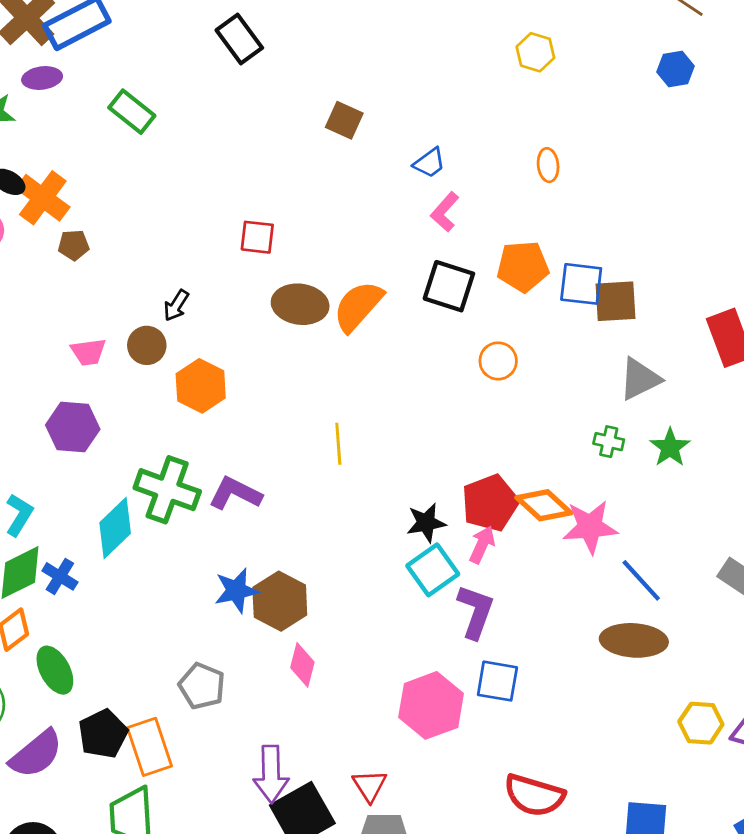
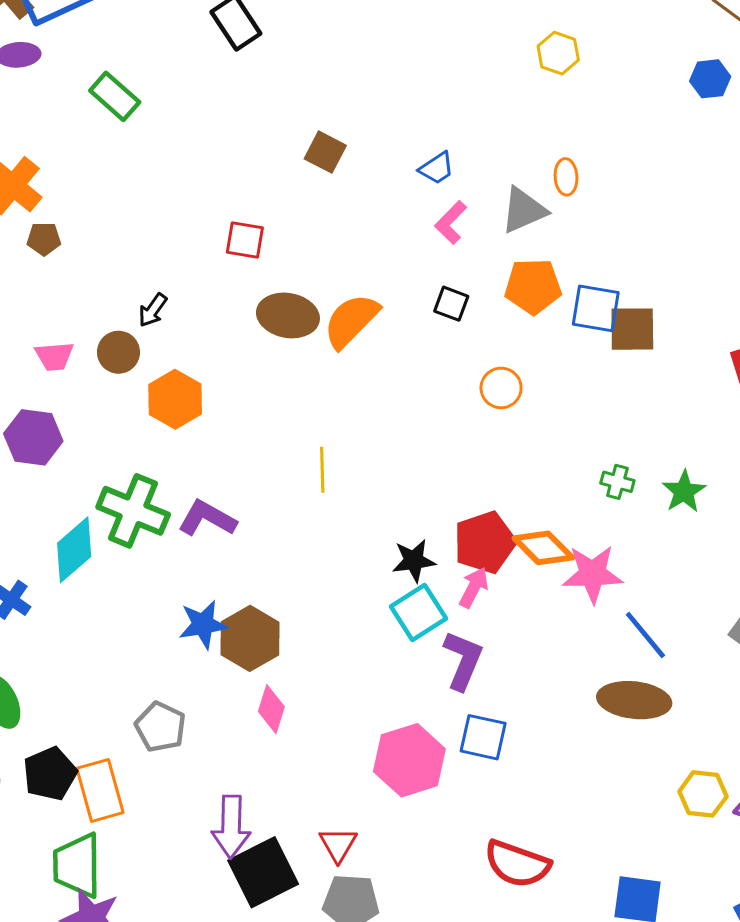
brown square: (344, 120) -> (325, 152), moved
black square: (449, 286) -> (451, 304), size x0.6
gray triangle: (640, 379) -> (524, 210), moved

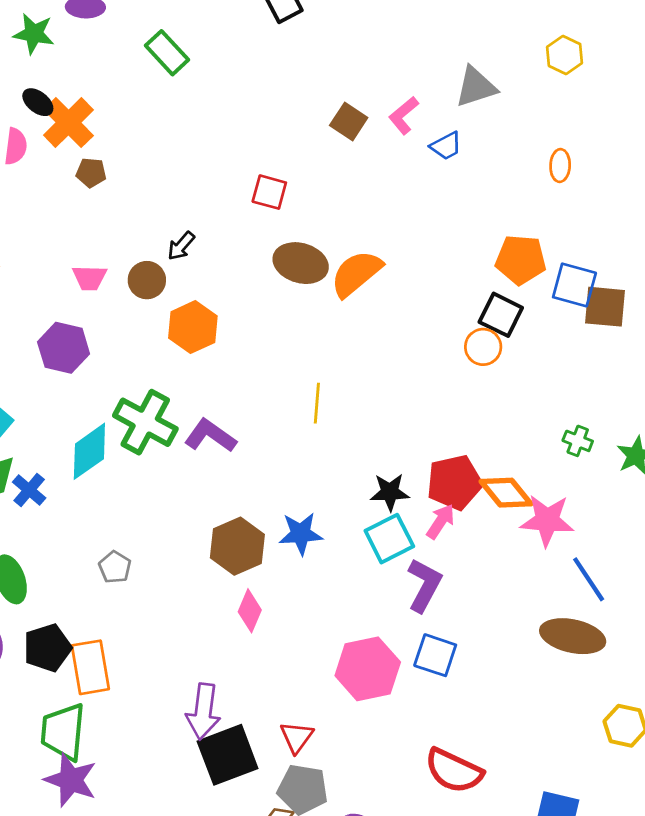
gray triangle: (524, 210) -> (476, 87), moved
pink L-shape: (451, 222) -> (404, 115), moved
black square: (451, 304) -> (501, 315), moved, size x1.4
blue star: (203, 624) -> (301, 534), moved
gray pentagon: (160, 727) -> (115, 567), moved, size x0.7

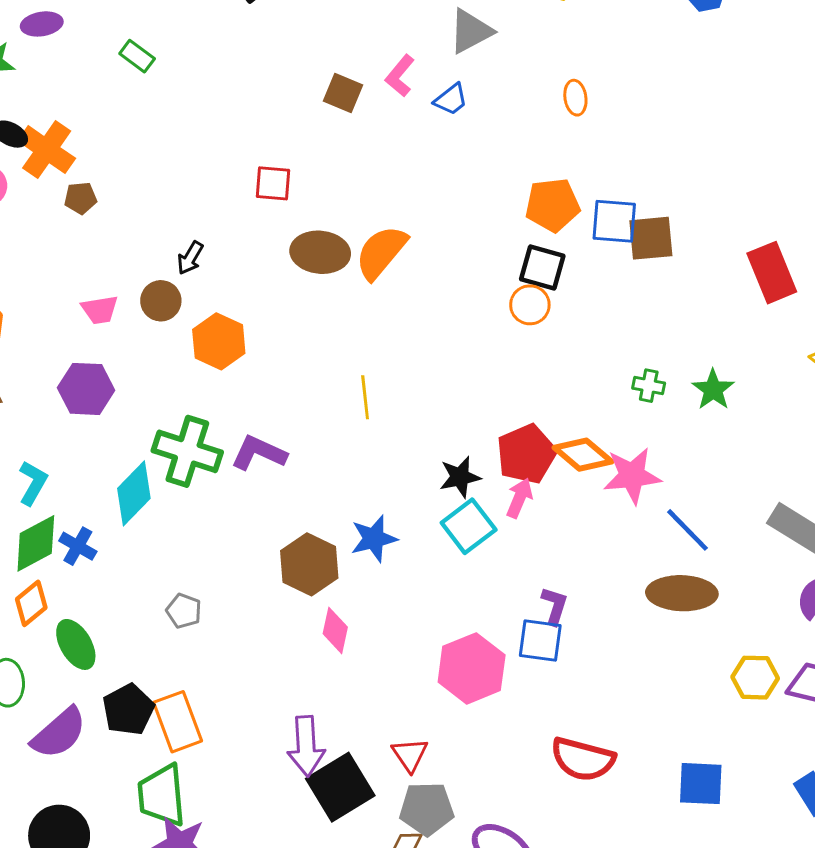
green rectangle: (167, 53) -> (137, 56), size x0.7
purple L-shape: (424, 585) -> (554, 606), moved, size x0.7

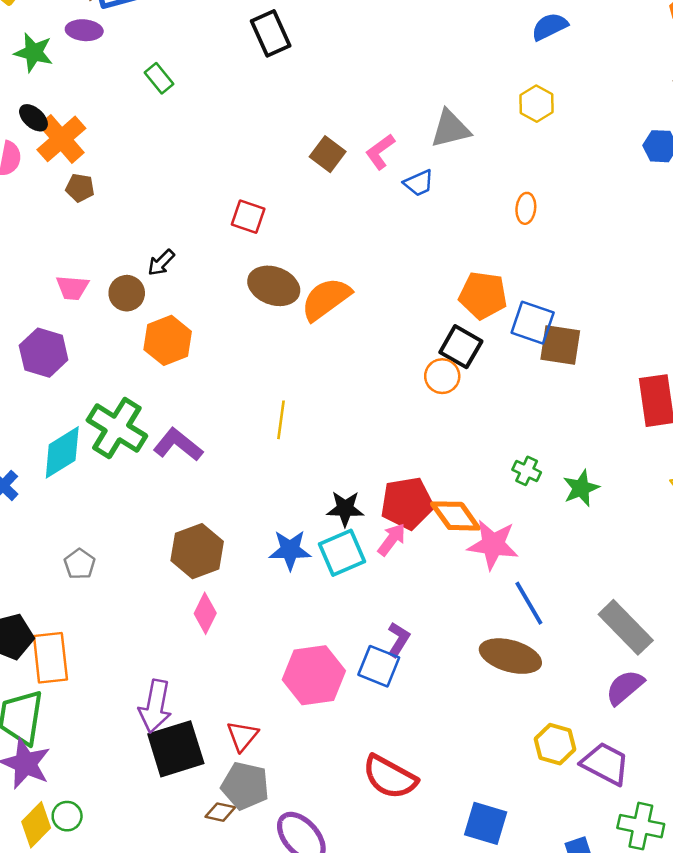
blue star: (374, 539) -> (290, 550), moved

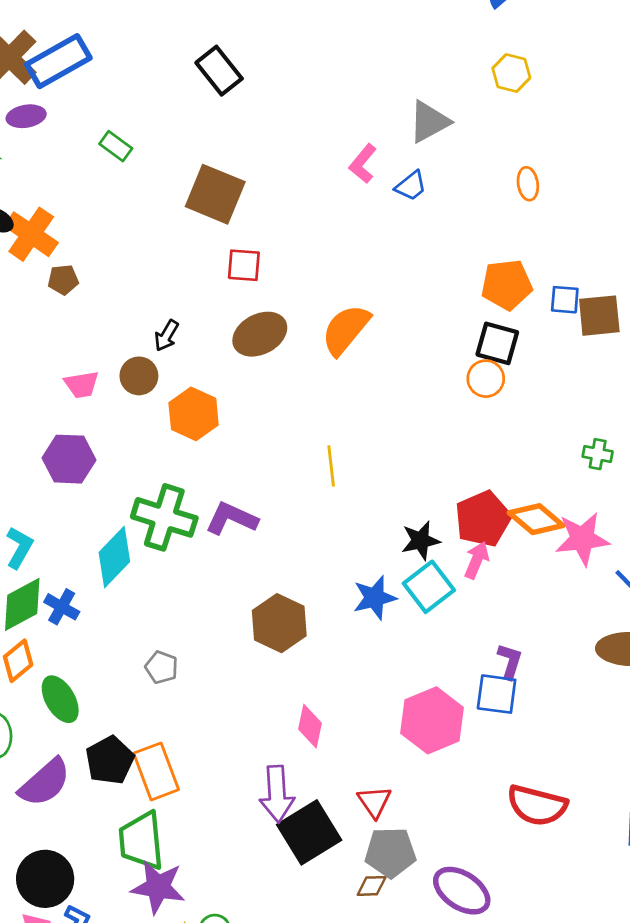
brown square: (328, 154) -> (215, 194), moved, size x1.6
brown ellipse: (274, 286) -> (260, 334), moved, turned -33
blue square: (533, 323) -> (565, 300), size x0.7
pink diamond: (205, 613) -> (310, 726), moved

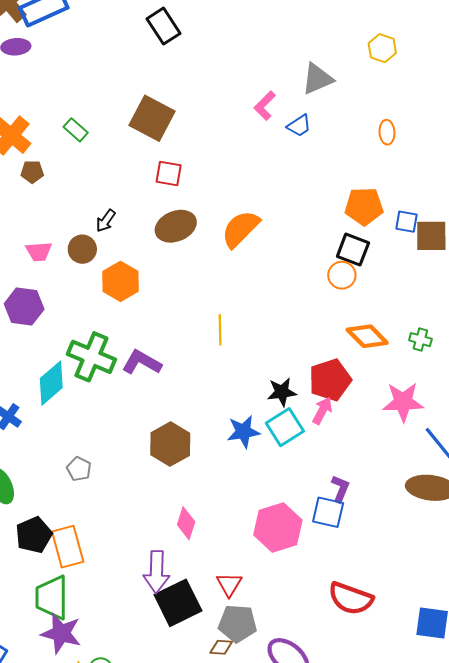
green rectangle: (116, 146) -> (76, 130), moved
orange diamond: (536, 519) -> (367, 336), moved

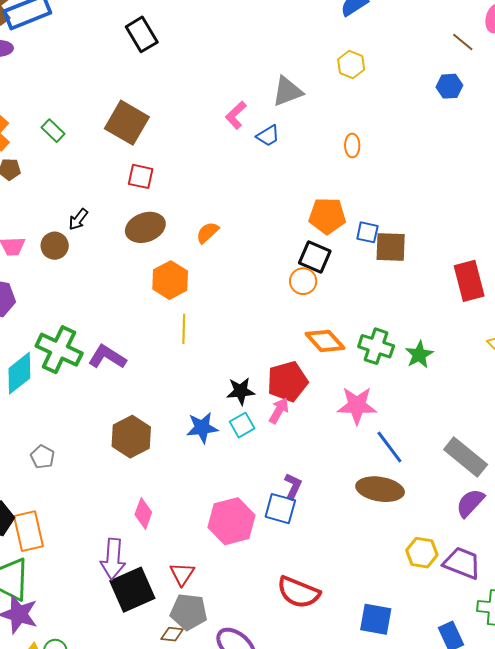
orange semicircle: (240, 229) -> (207, 233), size x0.6
orange hexagon: (121, 281) -> (170, 280), moved
green cross: (420, 340) -> (376, 346), size x1.6
cyan square: (285, 427) -> (242, 425), size x0.7

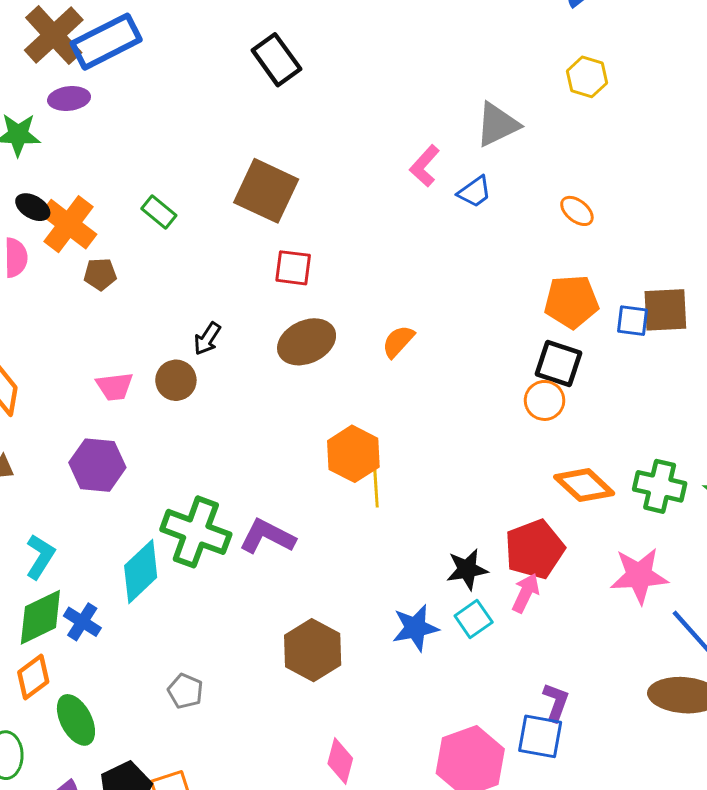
orange ellipse: (352, 146) -> (577, 211), moved, turned -45
brown square: (391, 247) -> (665, 310), moved
orange hexagon: (170, 280) -> (353, 454), moved

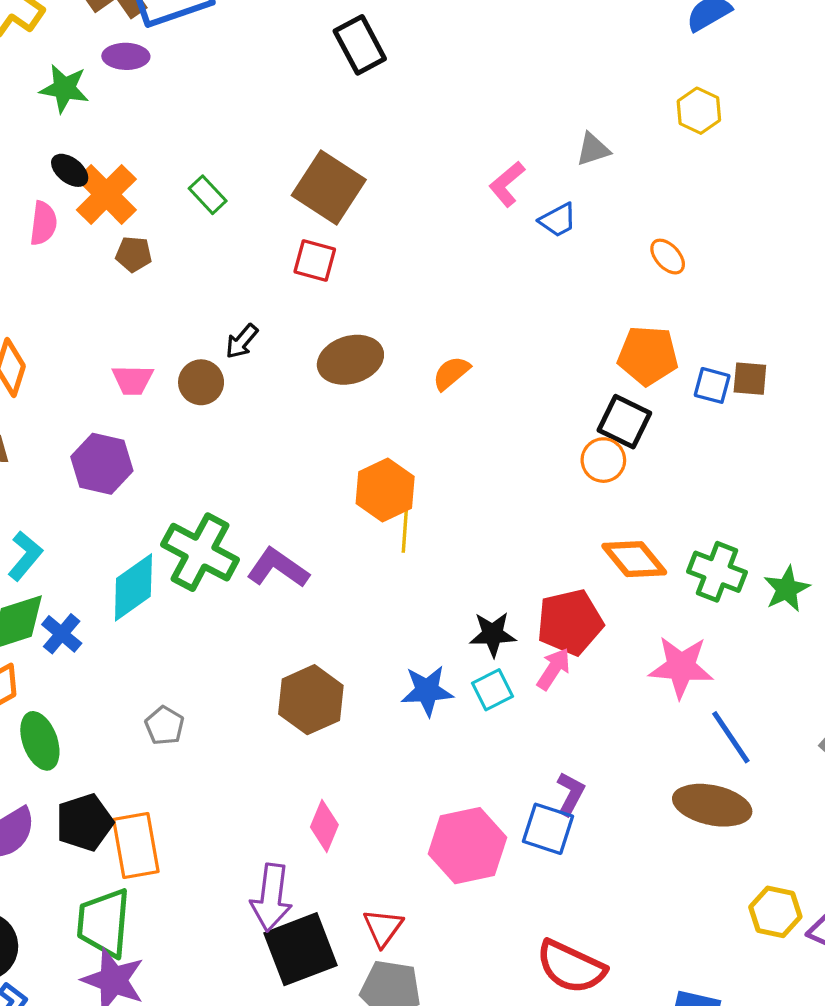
gray triangle: (497, 124) -> (593, 149), size x0.7
red square: (293, 268) -> (315, 261), moved
brown square: (665, 310) -> (750, 379), size x0.7

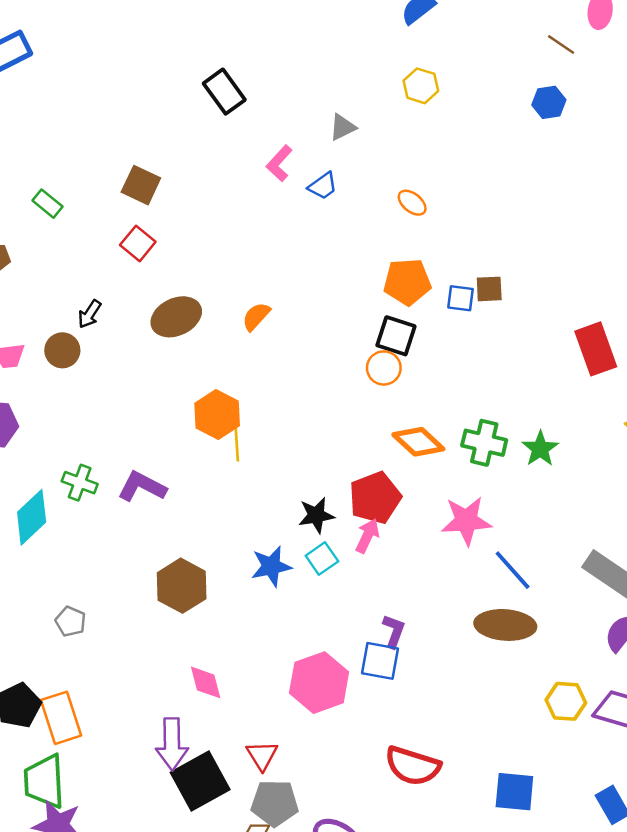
black rectangle: (360, 45) -> (224, 92), moved
brown square: (329, 188) -> (141, 185), size x0.7
red square: (315, 261) -> (138, 243), turned 32
green cross: (200, 552) -> (80, 483), size x0.6
pink diamond: (324, 826) -> (206, 682), turned -30

